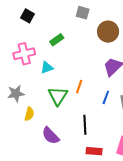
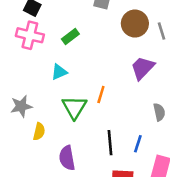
pink cross: (24, 54) -> (30, 35), moved, turned 30
blue line: (106, 97) -> (138, 144), moved
purple semicircle: (51, 136) -> (67, 158), turned 36

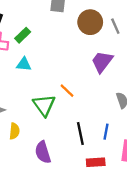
green rectangle: (70, 36) -> (23, 35), moved
cyan triangle: (59, 72) -> (24, 64), moved, turned 35
orange line: (101, 95) -> (67, 91), turned -56

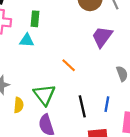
green rectangle: (23, 35) -> (35, 19), moved, turned -40
green triangle: (44, 105) -> (44, 95), moved

